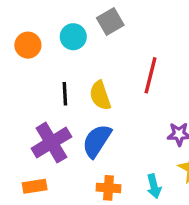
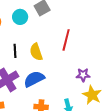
blue semicircle: (97, 141) -> (34, 79), turned 30

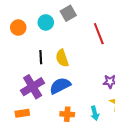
red line: (66, 40) -> (99, 34), moved, turned -35

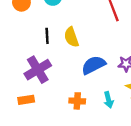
blue semicircle: (60, 86) -> (93, 65), moved

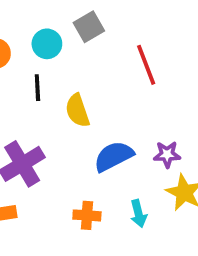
black line: (47, 36) -> (37, 88), moved

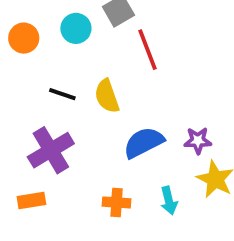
red line: (146, 65) -> (148, 50), moved
black line: (37, 88) -> (62, 94), moved, turned -68

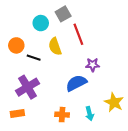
orange circle: (24, 38) -> (16, 45), moved
yellow semicircle: (107, 96) -> (55, 46), moved
purple star: (198, 141) -> (93, 65), moved

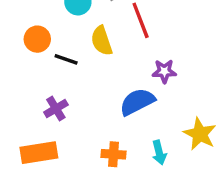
purple cross: (28, 87) -> (56, 109), size x0.6
orange rectangle: (17, 114) -> (39, 153), size x1.5

